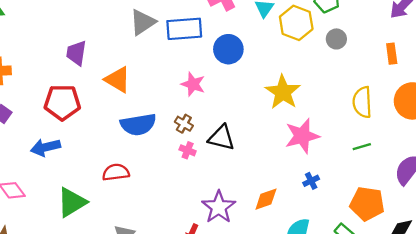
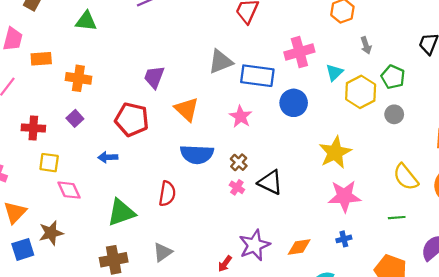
pink star: (193, 84) -> (241, 117), moved
yellow semicircle: (362, 102) -> (406, 177), turned -48
blue arrow: (46, 147) -> (108, 157), size x0.7
red semicircle: (116, 172) -> (167, 194), turned 95

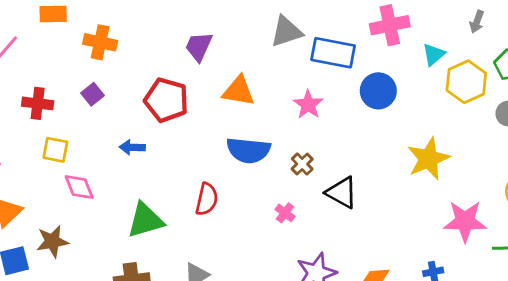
gray arrow: (366, 45) -> (477, 22), turned 35
orange triangle: (187, 109) -> (239, 91), turned -36
pink cross: (237, 187) -> (285, 213), moved
pink star: (344, 196) -> (465, 221), moved

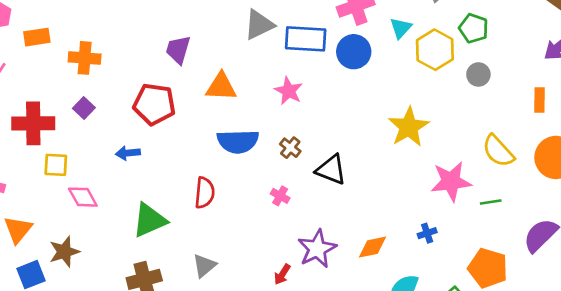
blue circle: (378, 91) -> (354, 52), moved
red cross: (38, 103) -> (33, 123), size x1.4

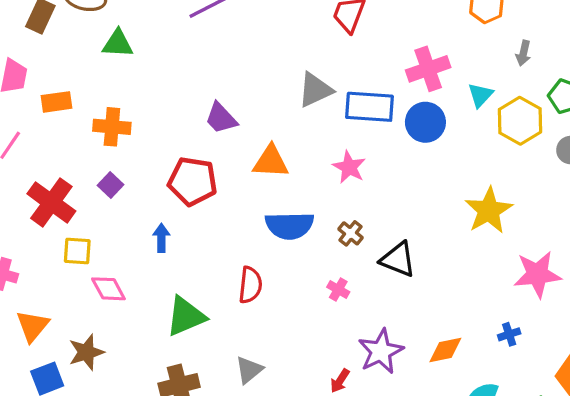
purple trapezoid: (178, 50) -> (221, 118), turned -60
red cross: (33, 123) -> (51, 202), turned 36
blue arrow: (128, 153) -> (161, 238), turned 95

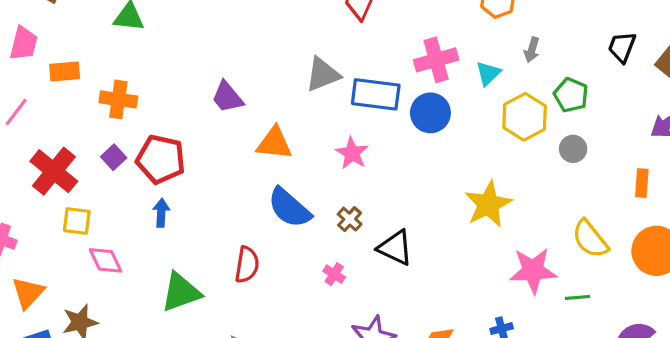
cyan triangle: (480, 95) -> (488, 73), moved
red pentagon: (193, 181) -> (161, 159), moved
blue semicircle: (290, 226) -> (289, 208), turned 39

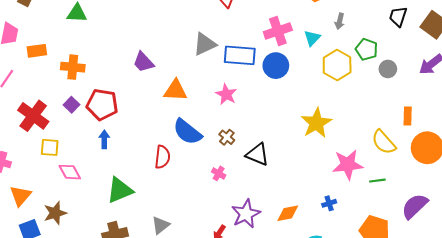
gray circle: (573, 149) -> (388, 69), moved
orange rectangle: (642, 183) -> (408, 116), moved
red semicircle: (247, 265) -> (162, 157), moved

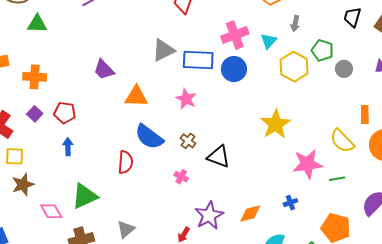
red pentagon: (102, 105) -> (65, 113), size x0.7
pink diamond: (70, 172) -> (51, 211), moved
brown star: (55, 213) -> (23, 185), moved

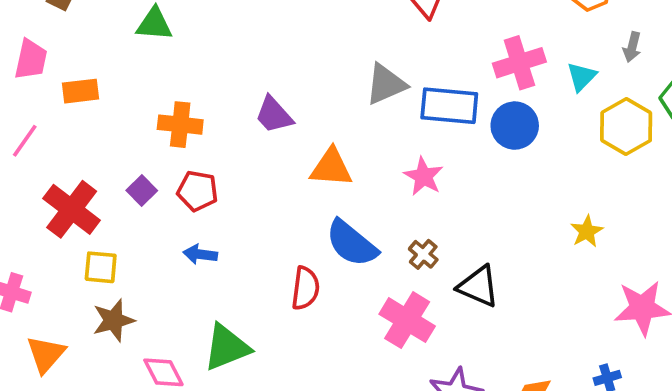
orange cross: (35, 77) -> (180, 125), moved
yellow star: (276, 124) -> (587, 231), size x0.6
blue arrow: (68, 147) -> (200, 254), turned -84
pink cross: (181, 177) -> (407, 320), size x2.0

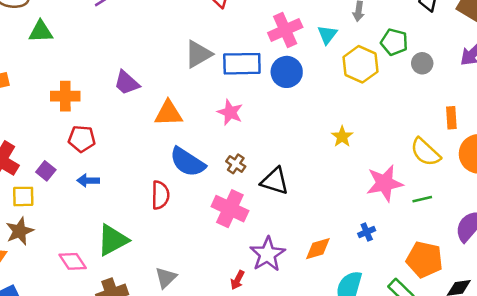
purple square: (142, 190) -> (46, 171), moved
brown star: (113, 320) -> (20, 231), moved

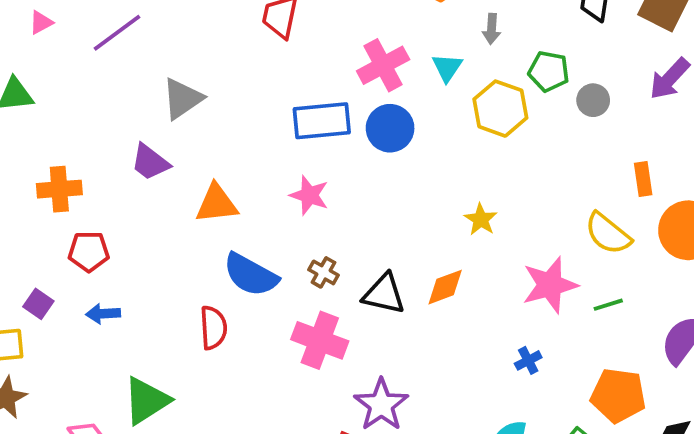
gray triangle: (198, 54) -> (182, 99), moved
orange diamond: (318, 249) -> (445, 287), moved

